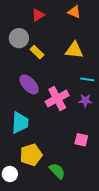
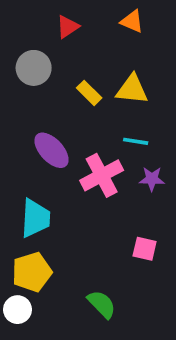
yellow rectangle: (37, 52) -> (89, 93), moved
cyan line: (87, 79) -> (136, 141), moved
yellow pentagon: (31, 155) -> (32, 272), moved

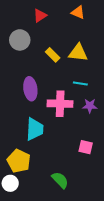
purple ellipse: (52, 150) -> (30, 89), turned 35
pink cross: (102, 175) -> (60, 104), turned 30
cyan trapezoid: (35, 218) -> (35, 129), moved
yellow pentagon: (32, 272) -> (19, 161), turned -30

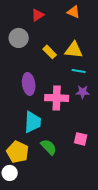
cyan line: (80, 83) -> (79, 71), moved
purple star: (90, 106) -> (83, 92), moved
green semicircle: (60, 180) -> (49, 147), moved

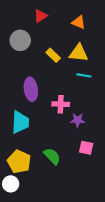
orange triangle: (74, 12) -> (79, 22), moved
purple star: (83, 92) -> (78, 120), moved
pink cross: (57, 98) -> (61, 104), size x0.7
cyan trapezoid: (33, 122) -> (20, 122), moved

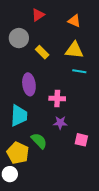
yellow rectangle: (53, 55) -> (42, 52), moved
purple star: (78, 120) -> (60, 123), moved
green semicircle: (52, 156) -> (39, 141), moved

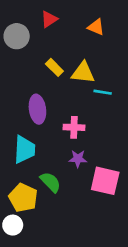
gray circle: (19, 38) -> (17, 36), moved
yellow triangle: (74, 50) -> (83, 73), moved
pink square: (81, 140) -> (105, 181), size x1.6

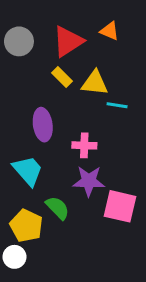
red triangle: (49, 19) -> (68, 41), moved, size x1.6
cyan trapezoid: (24, 150) -> (28, 171), turned -44
purple star: (78, 159) -> (89, 181), size x1.5

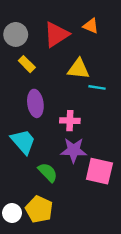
yellow rectangle: (62, 77) -> (27, 64), moved
yellow pentagon: (26, 226) -> (39, 209), moved

